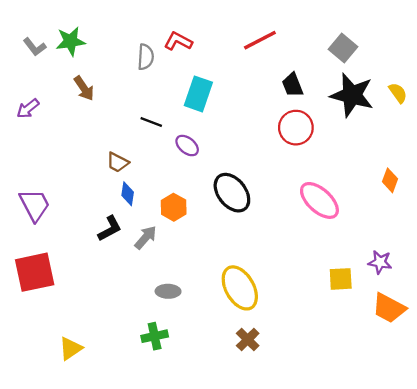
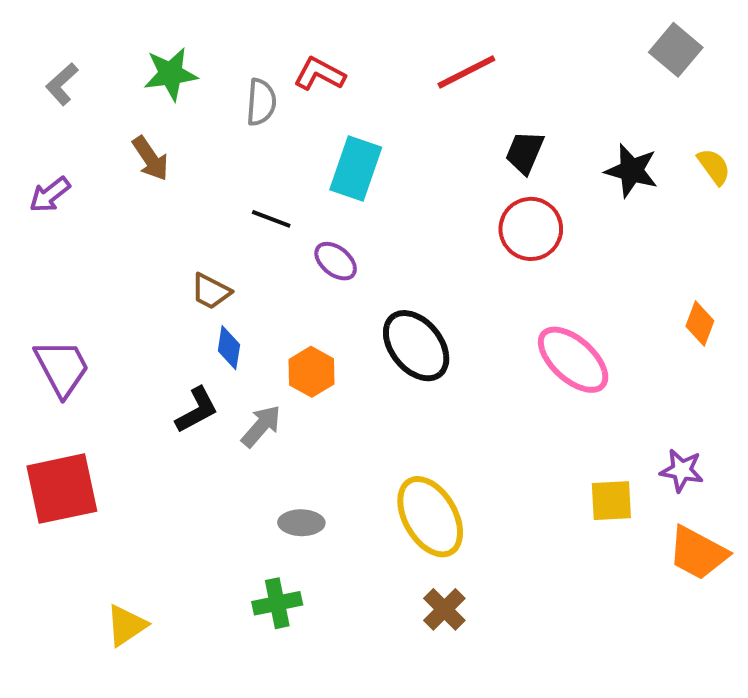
green star: (70, 41) -> (171, 74), moved
gray L-shape: (35, 47) -> (62, 84), turned 85
gray square: (343, 48) -> (676, 50), moved
black trapezoid: (293, 85) -> (525, 152), turned 45
black star: (352, 95) -> (631, 171), size x0.7

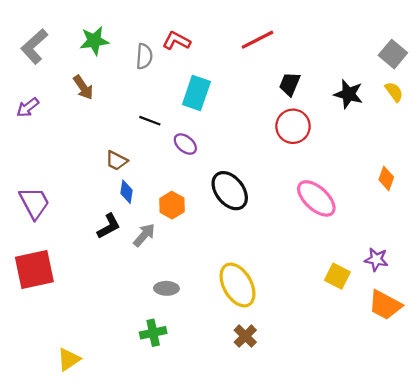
gray square: (676, 50) -> (393, 54), moved
gray L-shape: (62, 84) -> (34, 46), size x1.5
yellow square: (611, 501) -> (337, 276), turned 30
yellow triangle: (126, 625) -> (69, 359), moved

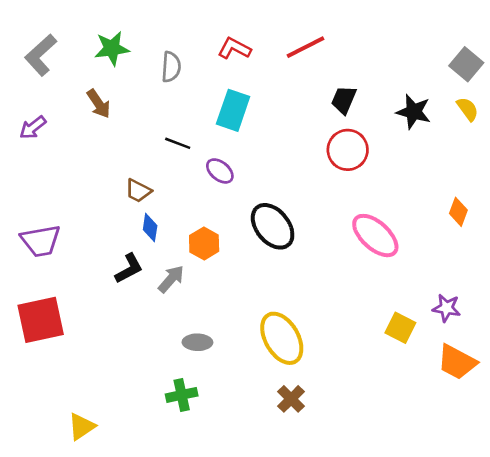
red L-shape: (176, 41) -> (234, 48), moved
purple trapezoid: (34, 203) -> (41, 241), turned 108

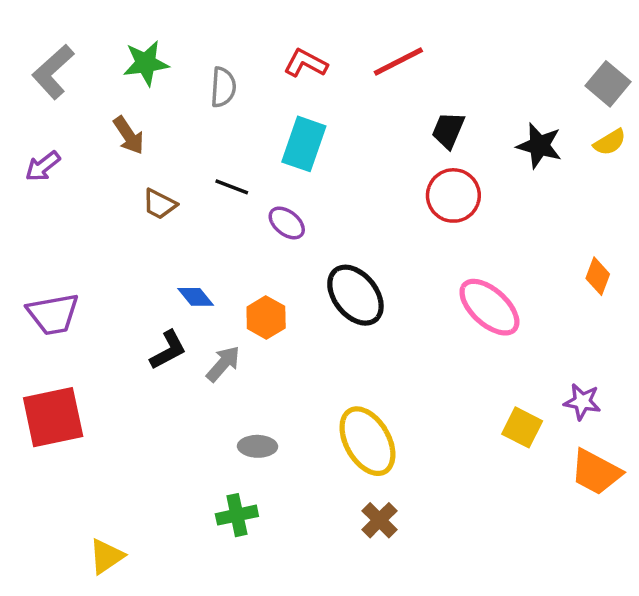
yellow semicircle: (468, 109) -> (610, 142), turned 95
brown trapezoid: (138, 191) -> (160, 204), moved
blue diamond: (150, 228) -> (196, 297), turned -48

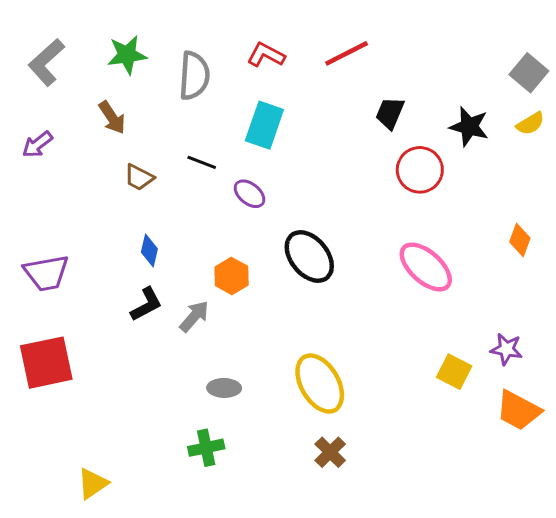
gray semicircle: (223, 87) -> (194, 76), size x1.4
red circle: (453, 195) -> (420, 170), moved
blue diamond: (196, 297) -> (149, 251), moved, turned 52

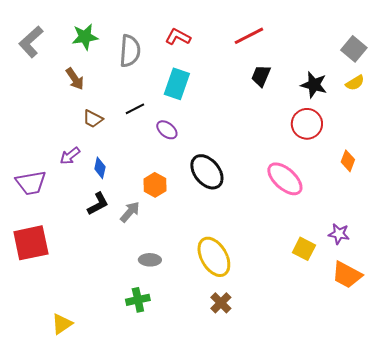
red line: (347, 53) -> (249, 36), moved
purple arrow: (37, 144) -> (70, 156), moved
black line: (202, 162) -> (135, 109), turned -48
red circle: (420, 170) -> (307, 124), moved

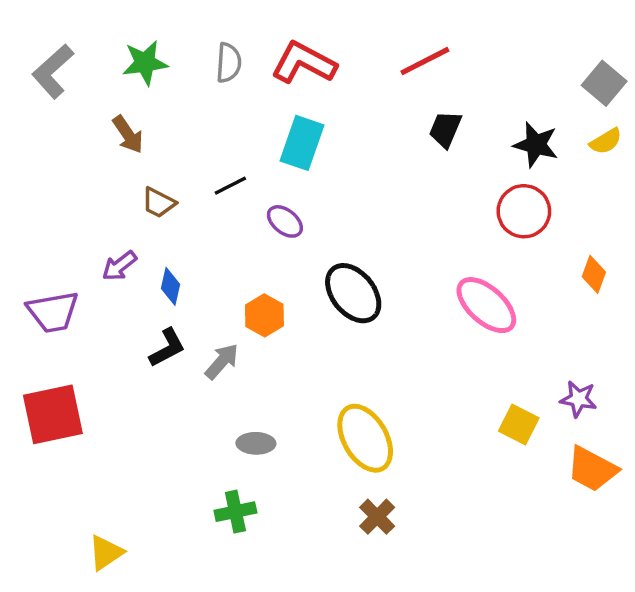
red L-shape: (178, 37) -> (304, 63), size x1.5
gray semicircle: (130, 51) -> (229, 63), moved, size x0.7

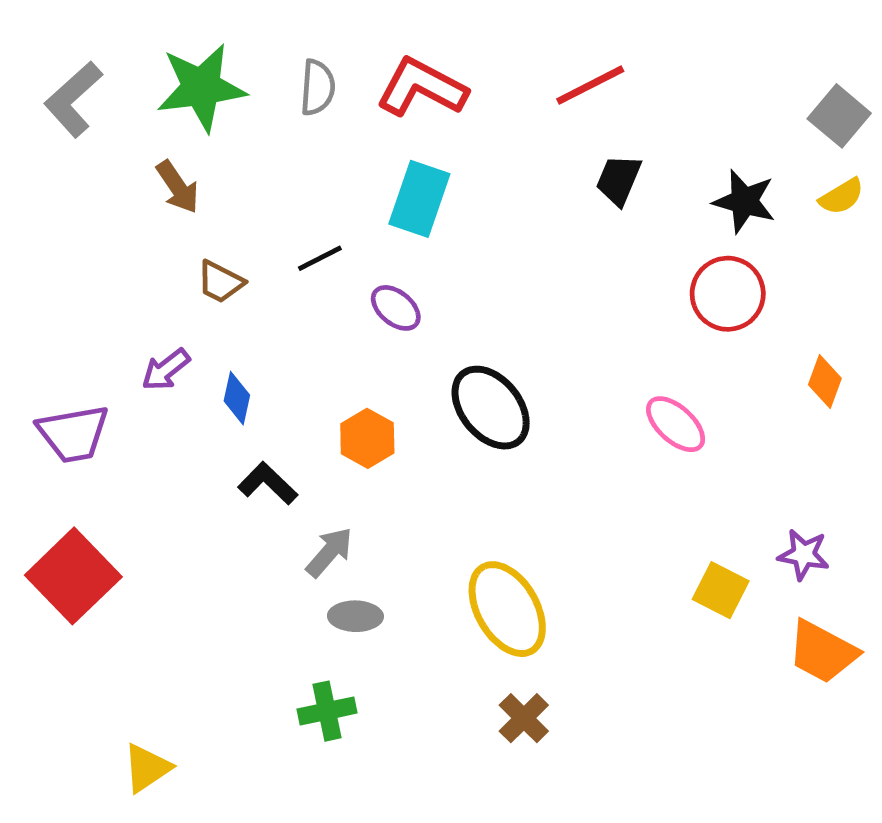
green star: (145, 63) -> (201, 87), size x1.4
pink ellipse: (486, 305) -> (676, 424), size x0.7
black L-shape: (167, 348) -> (268, 483), moved, turned -108
gray arrow: (222, 361) -> (329, 552), moved
red square: (53, 414) -> (73, 576), turned -32

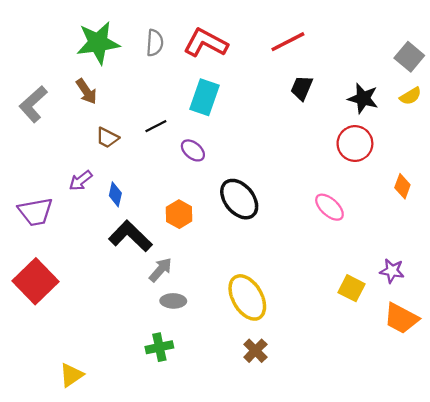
gray L-shape: (73, 99) -> (33, 104), moved
black L-shape: (268, 483) -> (130, 236), size x1.5

